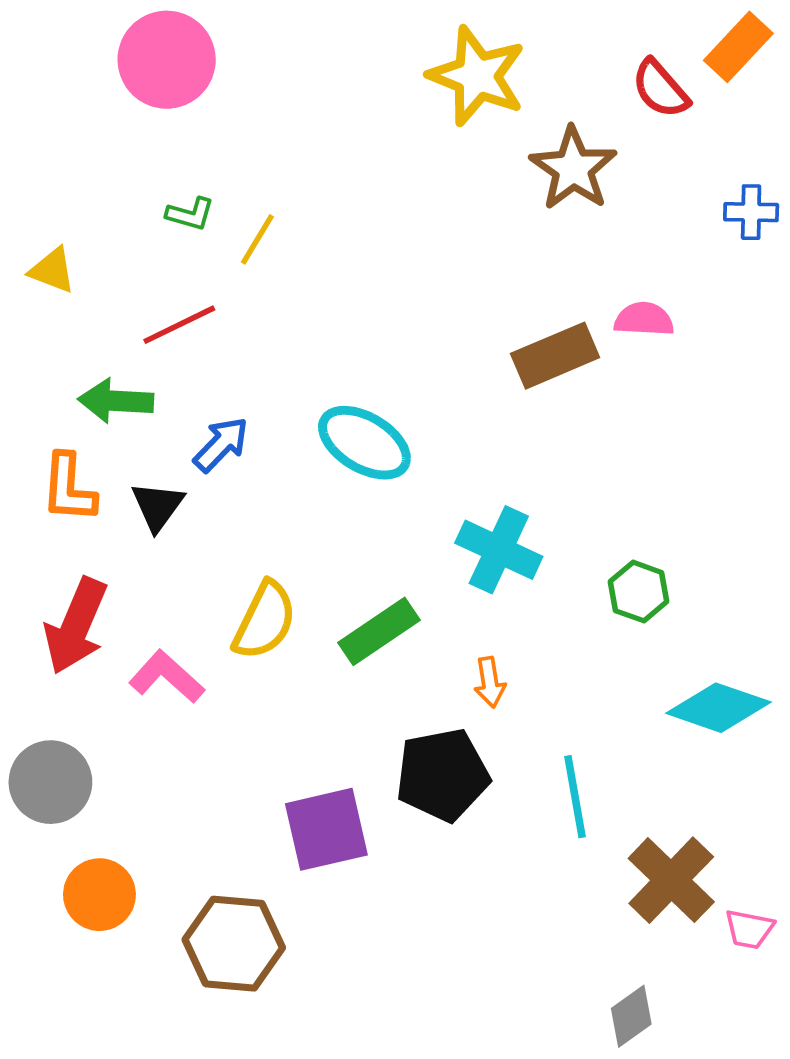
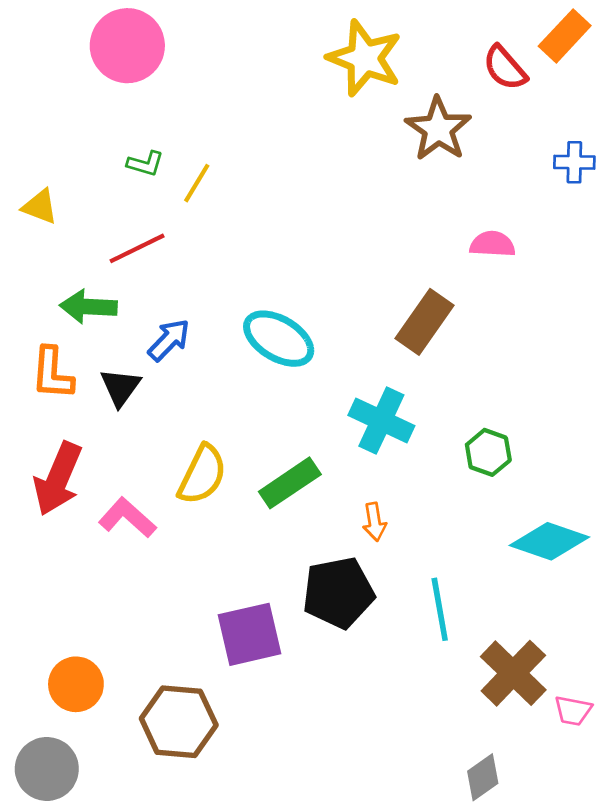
brown rectangle: (555, 356) -> (424, 322), moved, turned -32
gray circle: (50, 782) -> (47, 769), moved

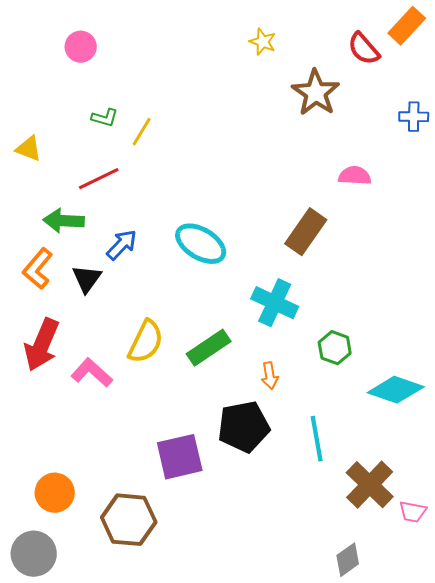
pink circle: (127, 46) -> (81, 47), moved, size x0.6
yellow star: (365, 58) -> (263, 42), size x0.5
orange L-shape: (52, 373) -> (38, 269), turned 36
green hexagon: (488, 452) -> (335, 348), moved

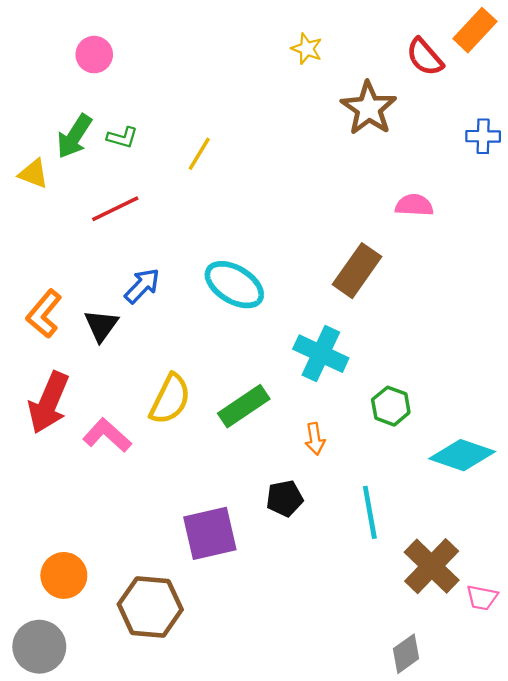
yellow line: (142, 132) -> (199, 154), moved
green arrow: (64, 221) -> (74, 136), moved, turned -60
black pentagon: (244, 427) -> (285, 498), size x0.6

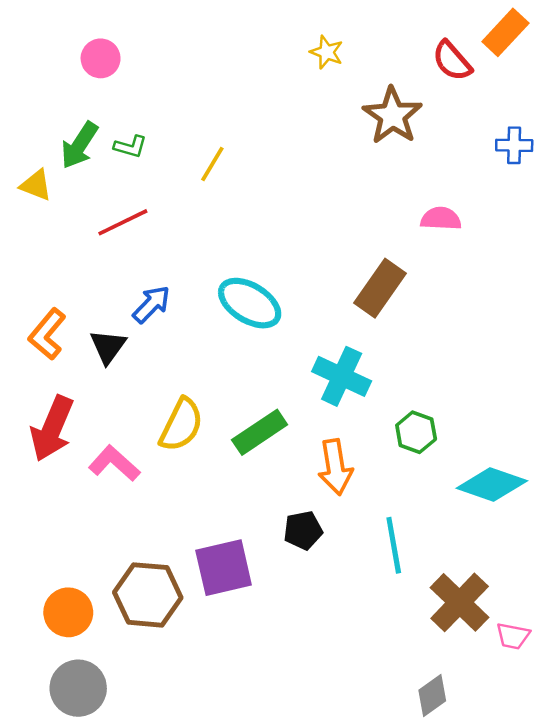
orange arrow: (315, 439) -> (335, 467), size x1.6
brown hexagon: (150, 607) -> (148, 595), moved
gray circle: (39, 647) -> (78, 688), moved

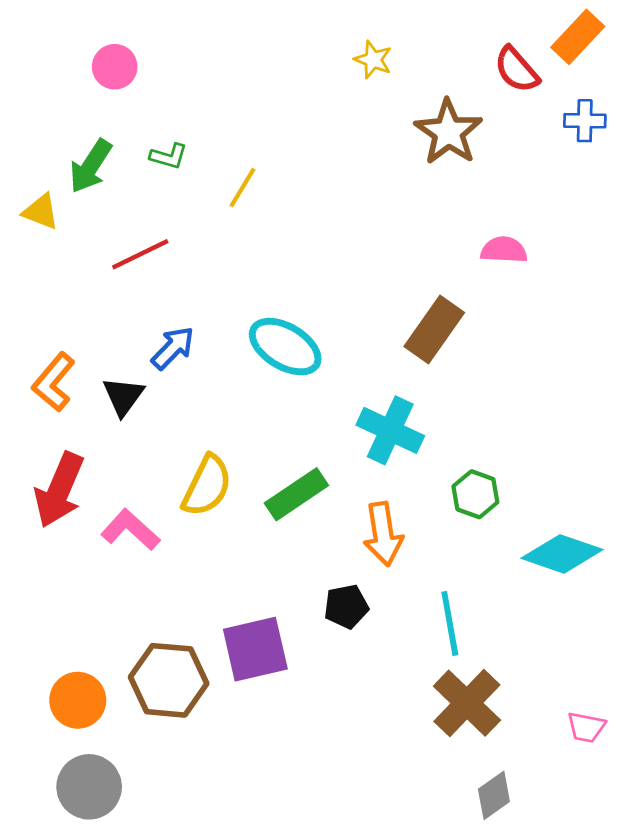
blue cross: (514, 145) -> (585, 121), moved
green L-shape: (130, 147) -> (169, 156), moved
brown cross: (460, 602) -> (467, 703), moved

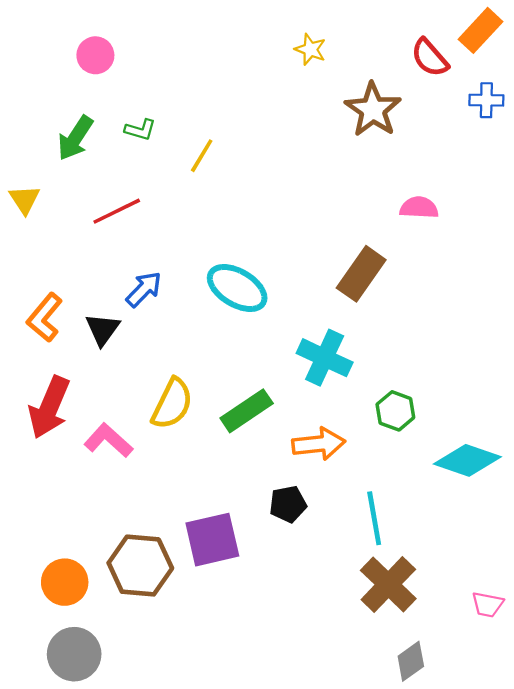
yellow triangle: (41, 212) -> (25, 199), moved, turned 36
orange arrow: (383, 534) -> (319, 444), turned -87

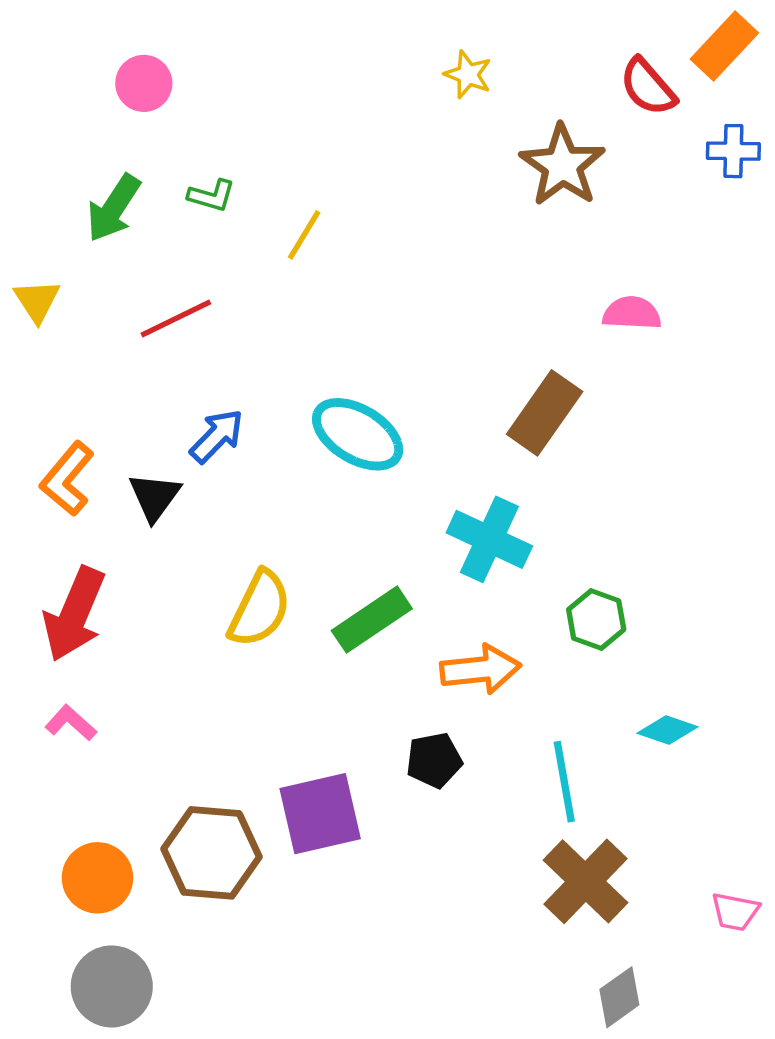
pink L-shape: (108, 440) -> (71, 723), moved, size x0.7
cyan diamond: (467, 460) -> (667, 730), moved, size x0.6

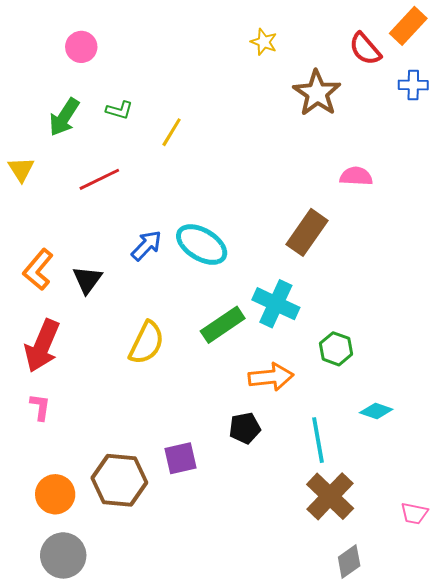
blue arrow: (217, 436) -> (146, 246), moved
green rectangle: (372, 620) -> (223, 325), moved
pink L-shape: (71, 723) -> (40, 407), turned 56
purple square: (320, 814) -> (181, 458), size x0.7

